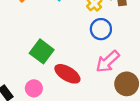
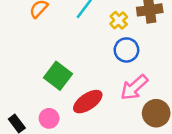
red ellipse: (67, 74) -> (88, 102), turned -65

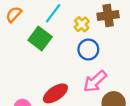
green square: (58, 76) -> (40, 39), moved

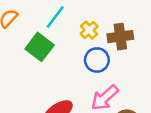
brown cross: (108, 15) -> (120, 37), moved

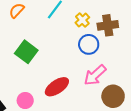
green square: (40, 47) -> (26, 52), moved

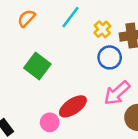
pink circle: (25, 101) -> (50, 122), moved

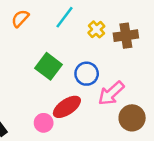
blue circle: (110, 57) -> (87, 74), moved
green square: (37, 66) -> (48, 66), moved

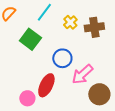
green square: (48, 66) -> (30, 39), moved
red ellipse: (67, 107) -> (46, 85), turned -30

